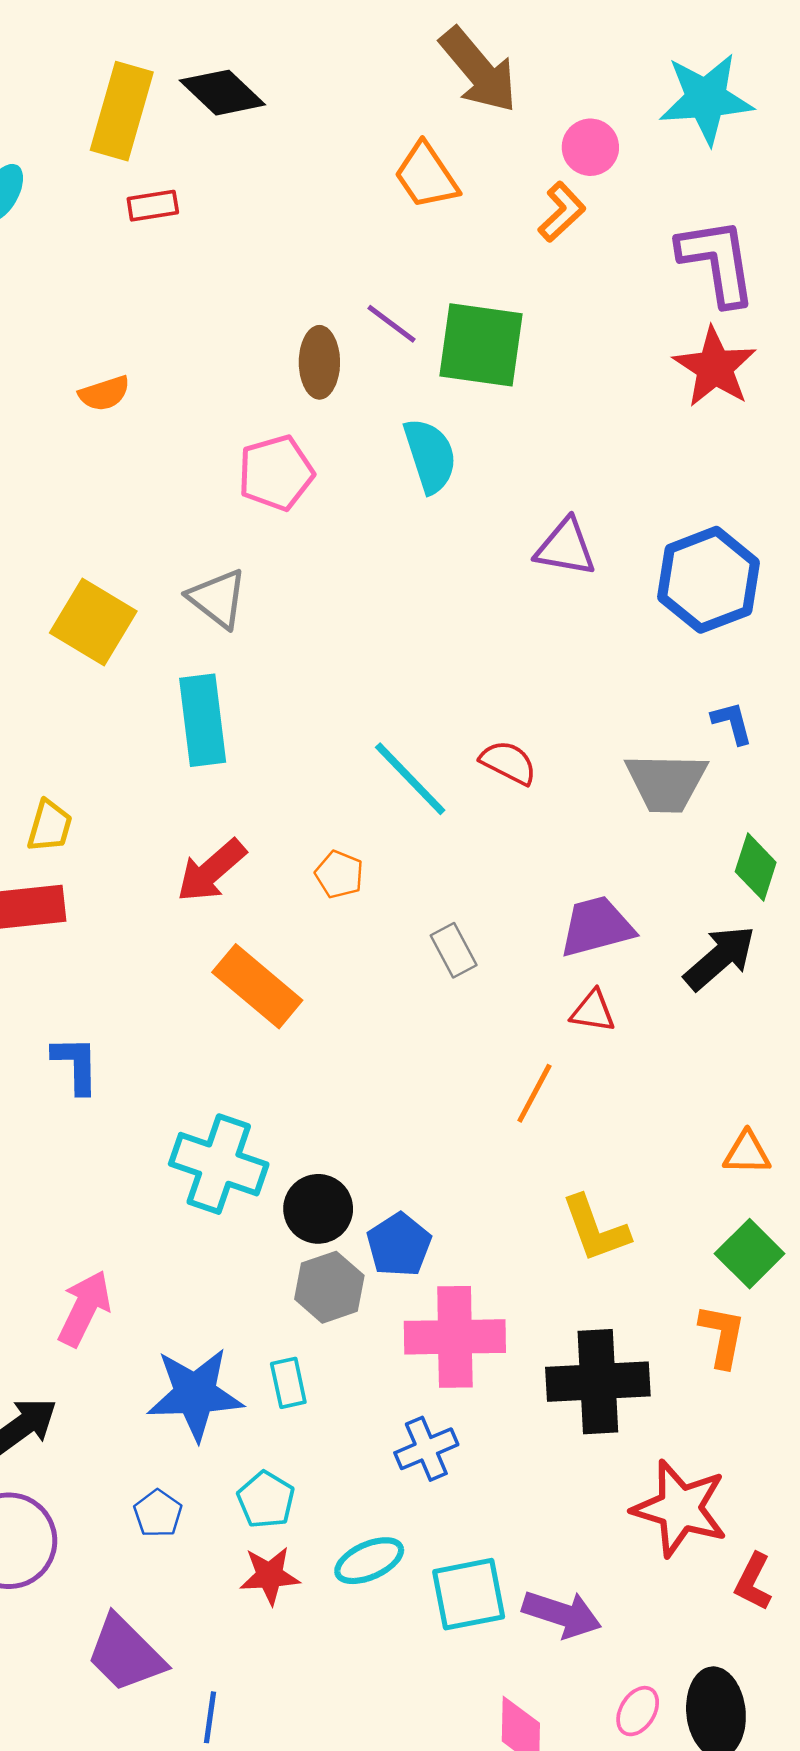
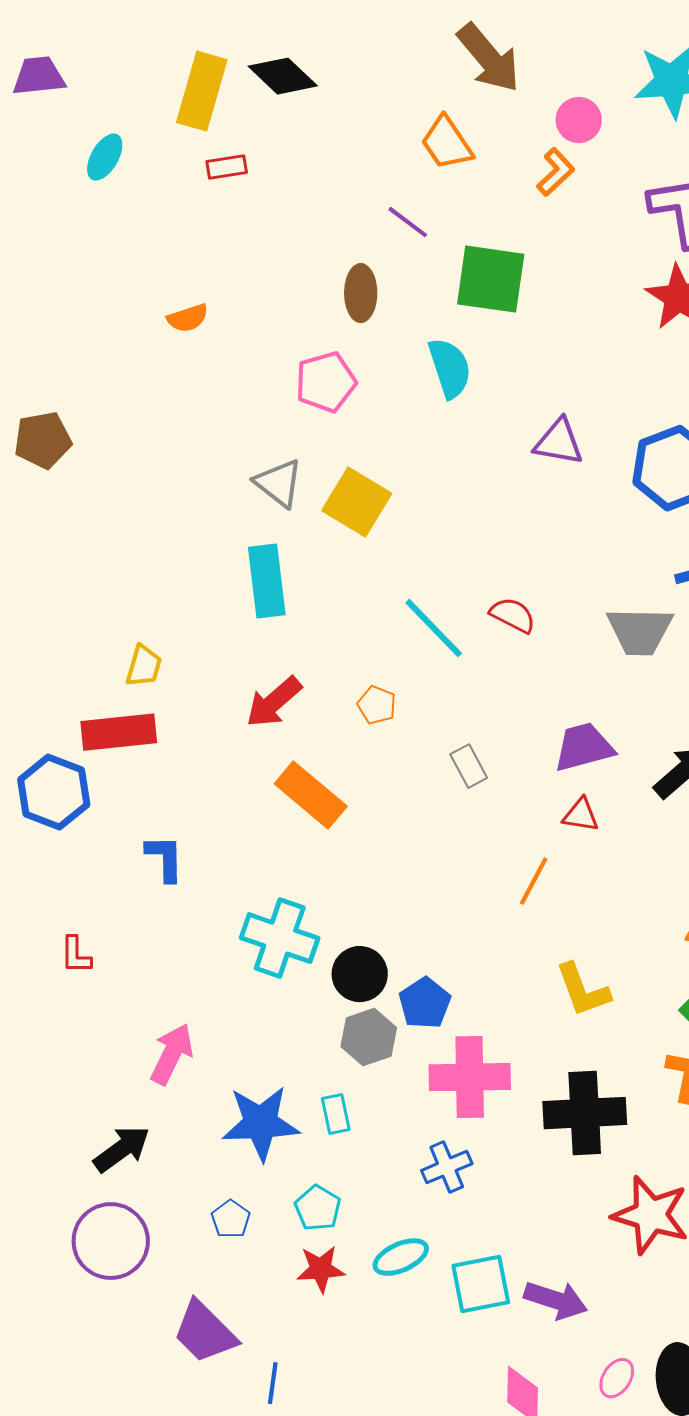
purple line: (392, 324) -> (408, 222), moved
yellow square: (93, 622) -> (357, 502), moved

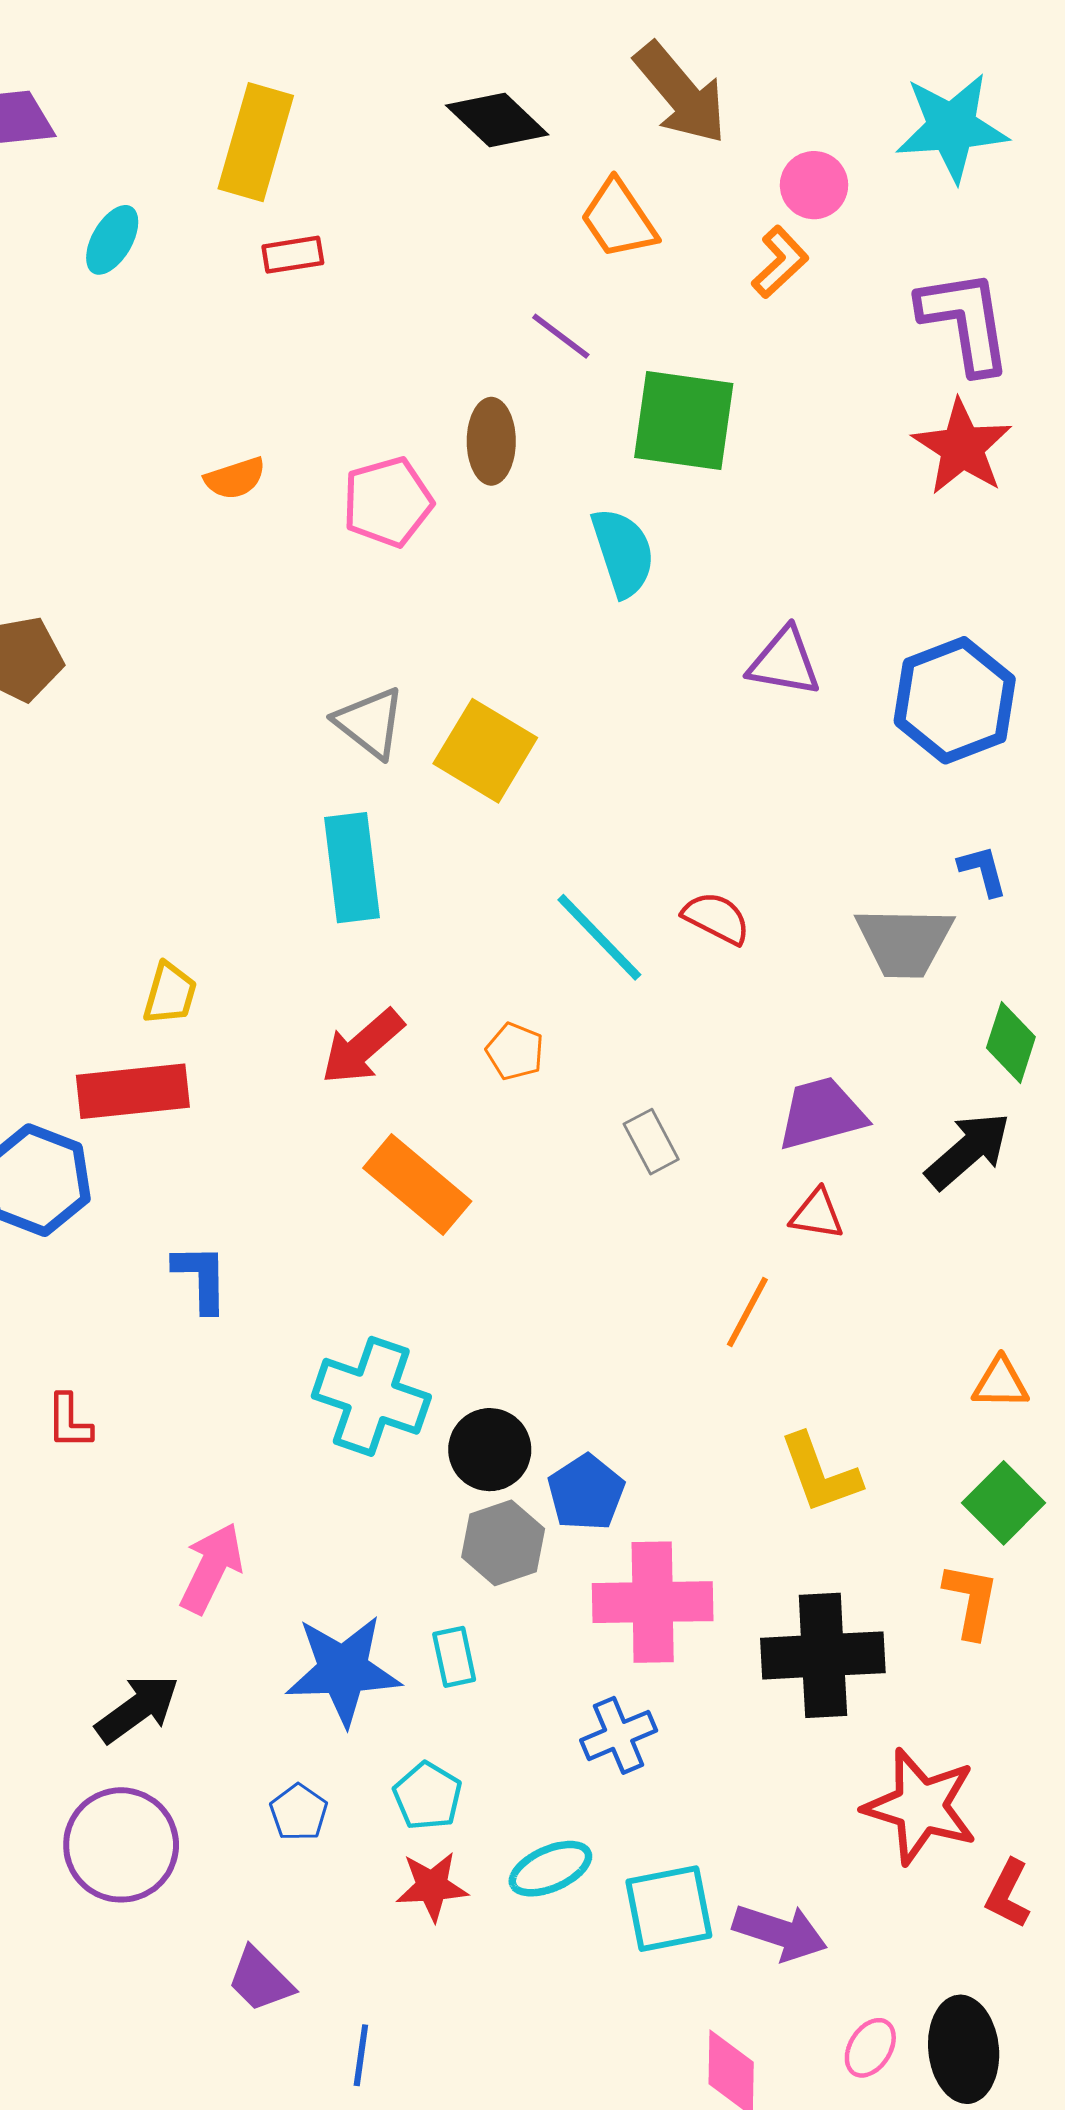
black diamond: (283, 76) -> (497, 120), moved
pink pentagon: (326, 382) -> (388, 502), moved
purple trapezoid: (205, 1332) -> (260, 1980), size x0.7

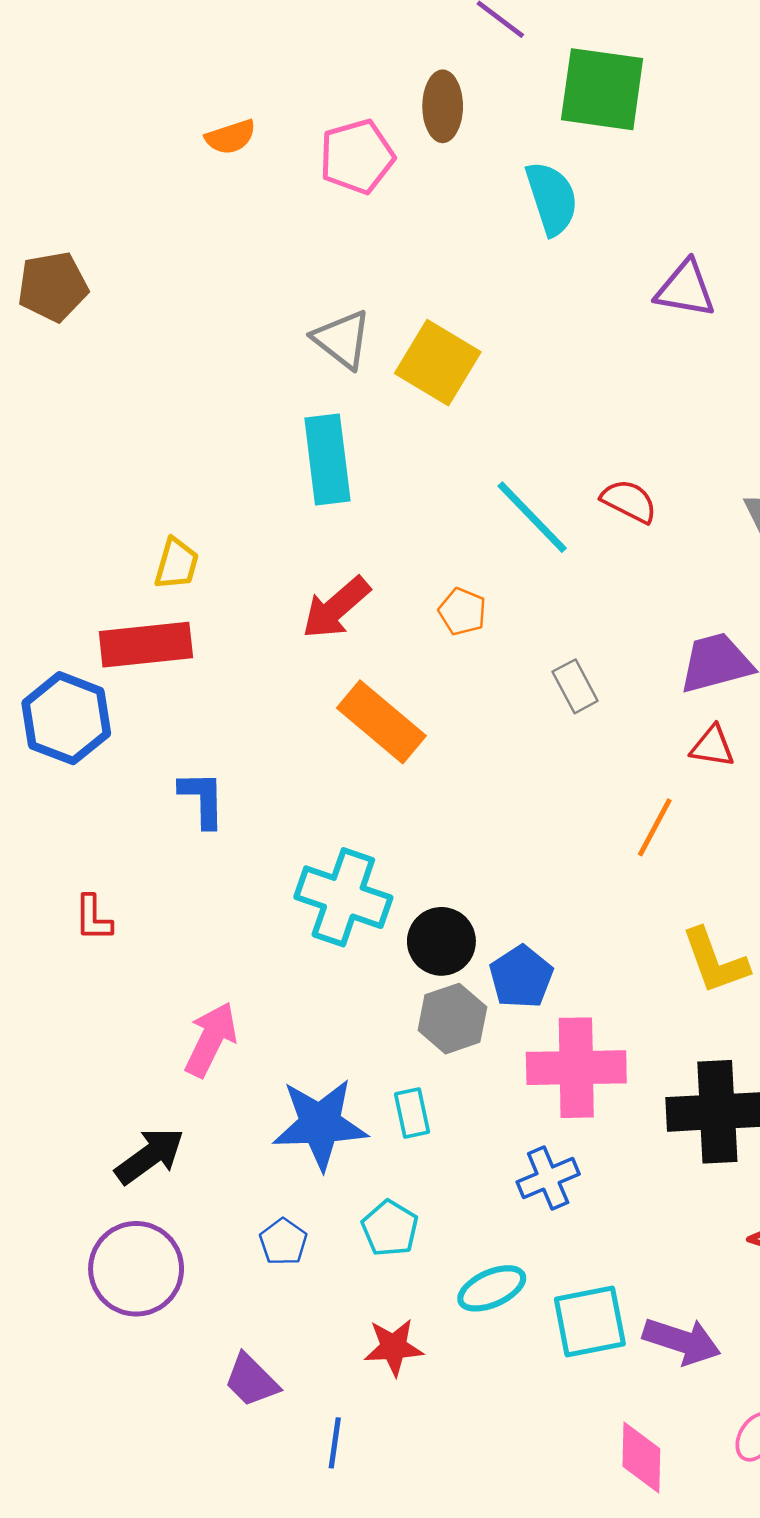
red star: (432, 1886) -> (394, 1347), moved

